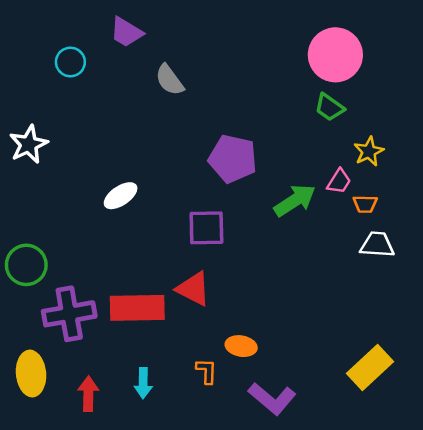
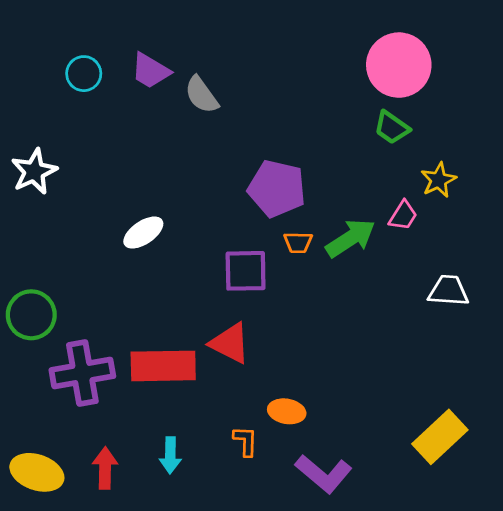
purple trapezoid: (127, 32) -> (150, 71), moved
orange trapezoid: (365, 204) -> (298, 242), moved
yellow ellipse: (31, 374) -> (37, 472), moved, turned -66

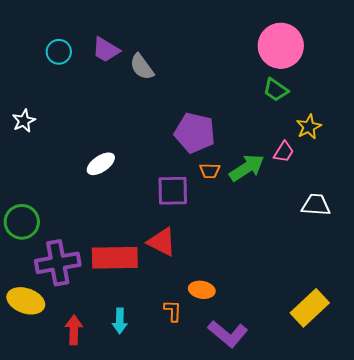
white star: (34, 171) -> (24, 121), size x0.7
yellow ellipse: (37, 472) -> (26, 301), moved

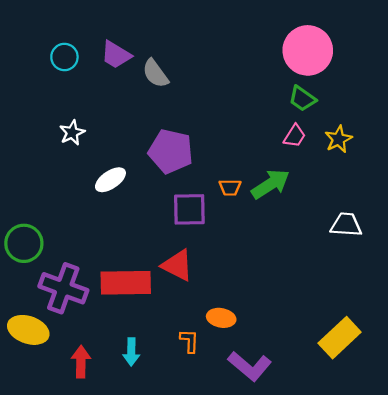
white star: (24, 121) -> (72, 133), moved
purple pentagon: (195, 133) -> (171, 151), moved
pink trapezoid: (284, 152) -> (295, 136), moved
purple cross: (58, 263) -> (63, 288), turned 30

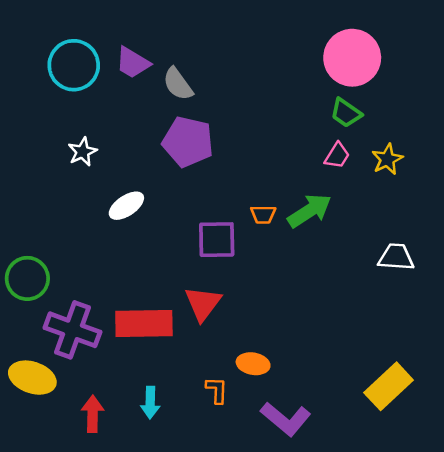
cyan circle: (64, 57) -> (74, 65), size x1.6
purple pentagon: (171, 151) -> (188, 142), moved
red triangle: (177, 265) -> (203, 304), turned 40

